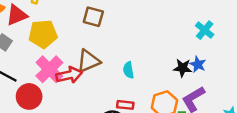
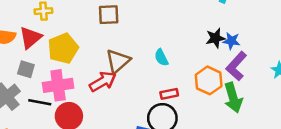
blue star: (198, 64) -> (231, 41), moved
pink cross: (49, 69) -> (58, 85), moved, turned -36

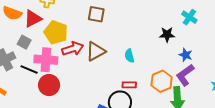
black star: (215, 38) -> (167, 35), moved
yellow pentagon: (63, 48) -> (56, 32), turned 30
red arrow: (103, 81) -> (73, 49), moved

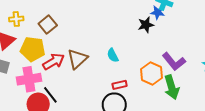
brown square: (96, 14) -> (48, 25), moved, turned -36
blue star: (186, 55) -> (158, 12), moved
black line: (29, 70) -> (50, 95), moved, turned 42
purple L-shape: (185, 75) -> (174, 62), turned -80

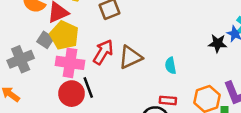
yellow pentagon: (33, 49) -> (64, 35), moved
red arrow: (54, 62) -> (103, 52), turned -45

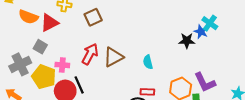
yellow pentagon: (64, 35) -> (44, 77), moved
pink cross: (70, 63) -> (62, 65), size x0.6

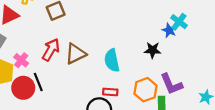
black star: (187, 41) -> (153, 50), moved
cyan semicircle: (148, 62) -> (112, 60), size x1.5
pink cross: (62, 65) -> (21, 60), turned 32

